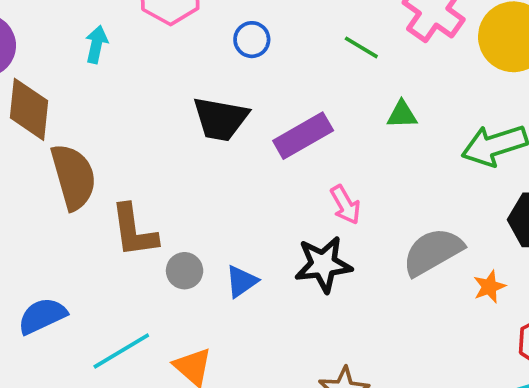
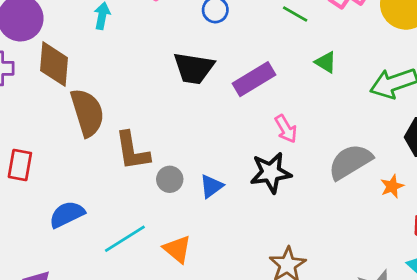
green triangle: (402, 115) -> (326, 62), turned 35

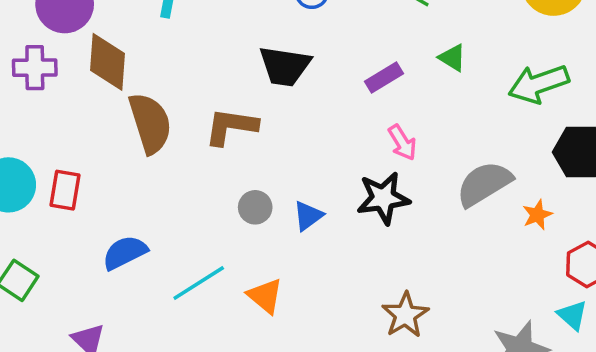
purple rectangle: (254, 79) -> (384, 78), moved, size x0.7
brown L-shape: (132, 151) -> (231, 127), moved, turned 108

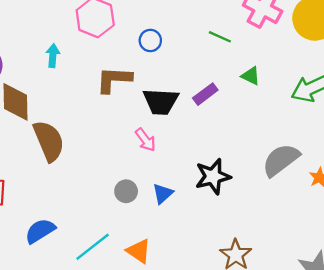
black trapezoid: (285, 66) -> (161, 102), moved
brown L-shape: (231, 127) -> (114, 80), moved
pink arrow: (402, 142) -> (146, 140), moved

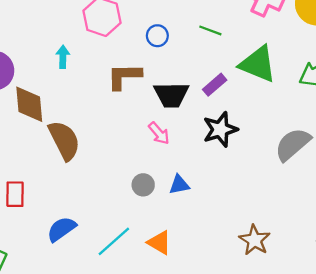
green line: (220, 37) -> (210, 30), moved
green triangle: (251, 76) -> (258, 64), size x2.0
black star: (213, 176) -> (220, 129), moved
blue triangle: (163, 194) -> (179, 185), turned 35

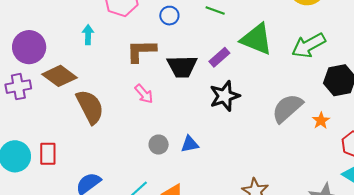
brown diamond: (29, 104) -> (59, 76), turned -48
pink arrow: (159, 133) -> (144, 94), moved

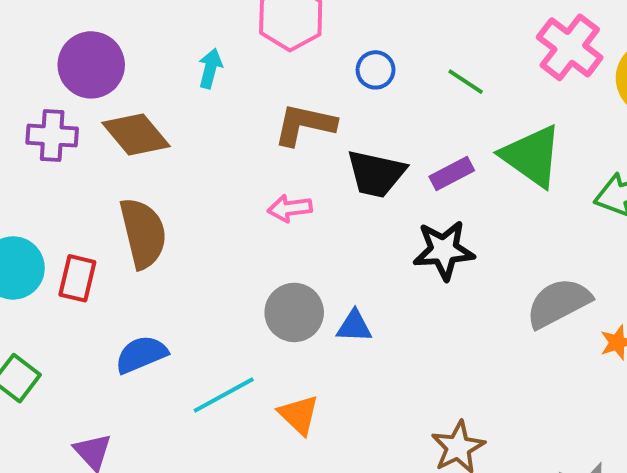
pink arrow: (144, 94) -> (290, 208), turned 110
brown semicircle: (90, 107) -> (143, 233), moved
gray circle: (159, 145) -> (294, 312), size x1.5

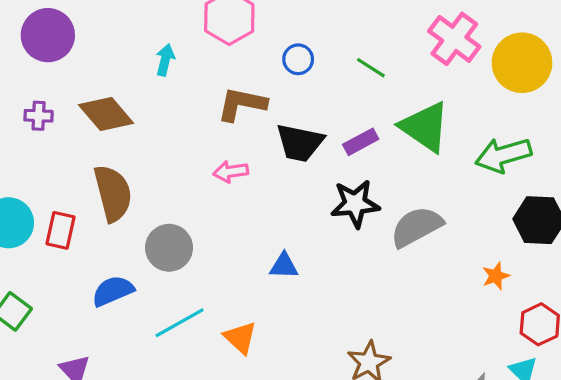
purple circle: (91, 65) -> (48, 35), moved
purple cross: (52, 136) -> (39, 116), size x0.7
gray semicircle: (558, 303) -> (417, 227), moved
gray circle: (294, 312) -> (169, 248), moved

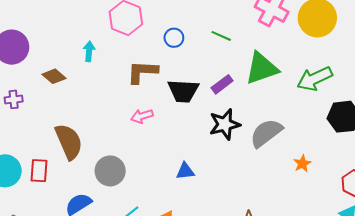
brown diamond: (106, 114) -> (54, 76), moved, size x0.7
green triangle: (425, 127) -> (262, 68), turned -45
orange star: (496, 276) -> (302, 164), moved

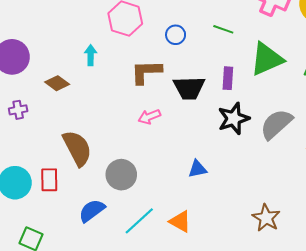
purple rectangle: (222, 84) -> (228, 78), turned -45

